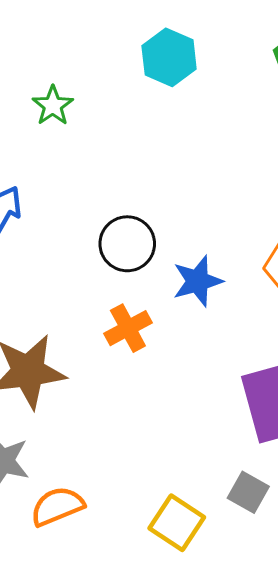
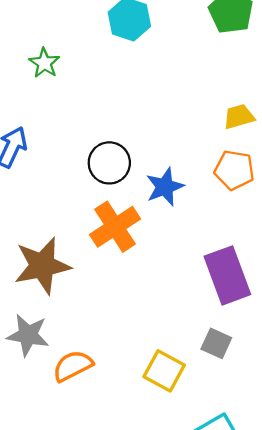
orange cross: (128, 328) -> (115, 227), size x1.4

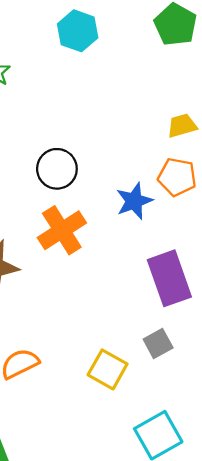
blue star: (165, 187) -> (134, 201), moved
gray square: (216, 343) -> (158, 343), turned 36

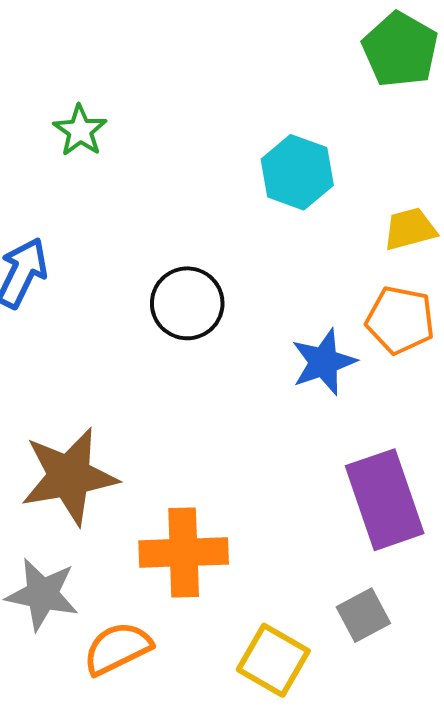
cyan hexagon: (78, 31) -> (297, 172), moved
orange cross: (62, 230) -> (184, 552), moved, turned 30

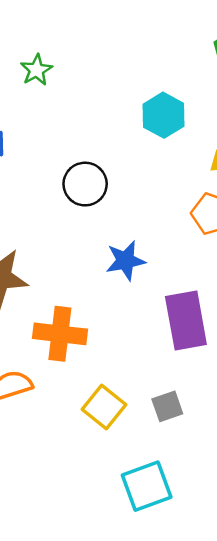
blue star: (324, 362) -> (125, 261), moved
gray square: (363, 615) -> (167, 406), moved

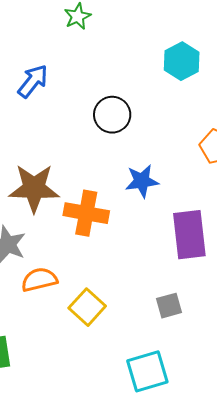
orange cross: (60, 334) -> (86, 213), moved
yellow square: (104, 407) -> (87, 307), moved

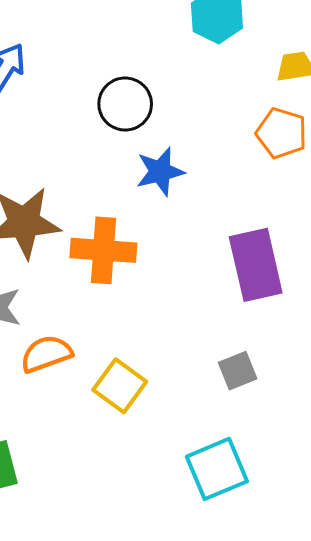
blue star: (142, 181) -> (160, 172), moved

